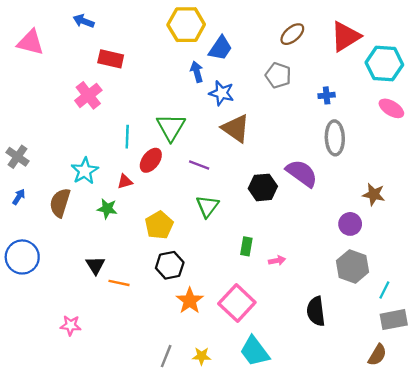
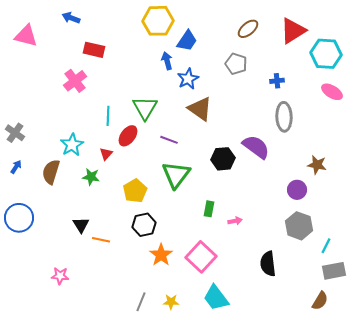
blue star: (222, 93) -> (188, 79), turned 30
red triangle: (125, 182) -> (106, 154), turned -32
green triangle: (207, 206) -> (176, 175), size x1.4

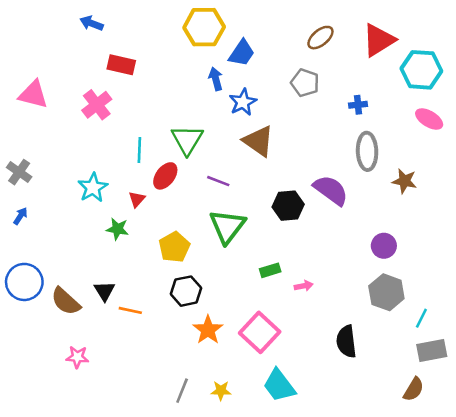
pink triangle: (26, 36) -> (33, 94), moved
brown star: (317, 165) -> (405, 181), moved
brown semicircle: (51, 172) -> (66, 301), moved, turned -65
green rectangle: (209, 209) -> (270, 270), turned 63

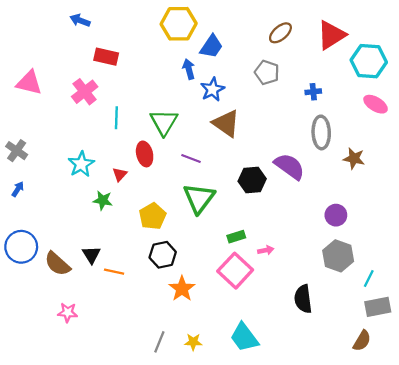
cyan line: (139, 150) -> (116, 118), moved
red ellipse: (165, 176) -> (145, 154), turned -50
pink square: (260, 332) -> (235, 271), moved

